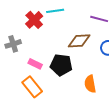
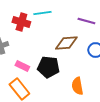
red cross: (34, 20) -> (21, 22), turned -30

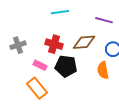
red cross: (21, 22) -> (54, 44), moved
orange semicircle: (77, 86) -> (103, 70), moved

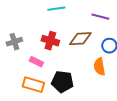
black pentagon: (66, 66) -> (62, 82), moved
orange rectangle: (37, 88) -> (33, 85), turned -35

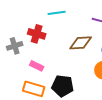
red cross: (50, 41) -> (37, 34), moved

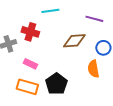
black pentagon: (63, 86) -> (56, 84), turned 30

